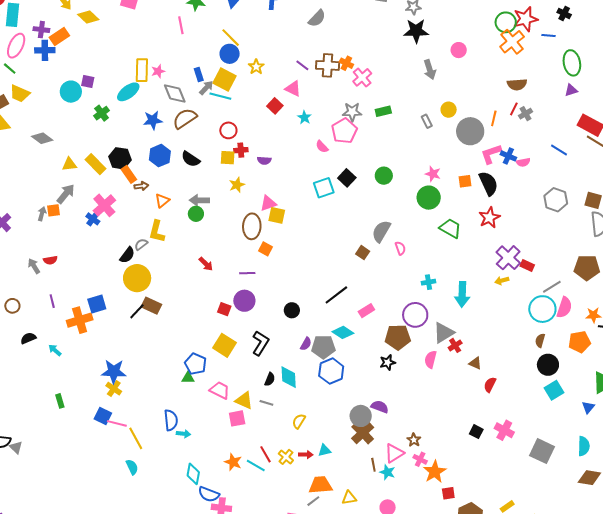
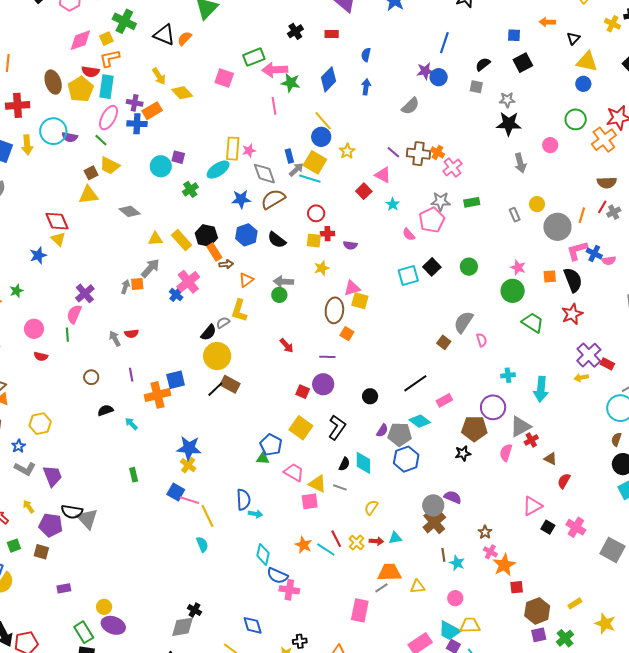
green circle: (506, 22) -> (576, 119), moved
gray triangle: (16, 447) -> (87, 519), size x1.6
pink triangle: (394, 453) -> (532, 506), moved

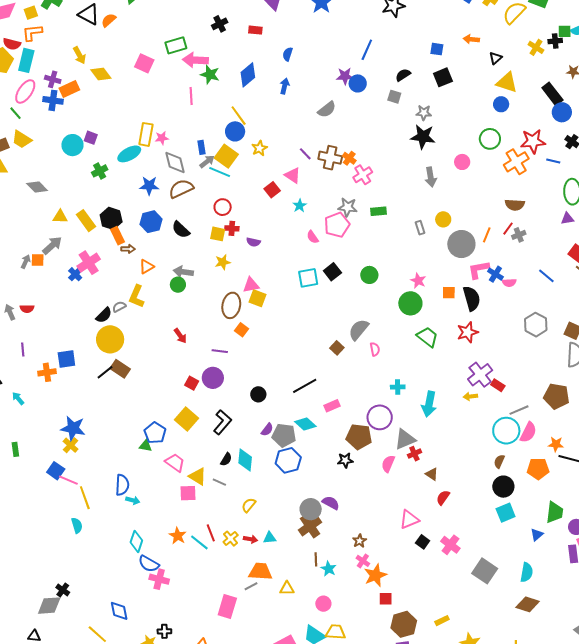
orange cross: (158, 395) -> (47, 372), size x0.7

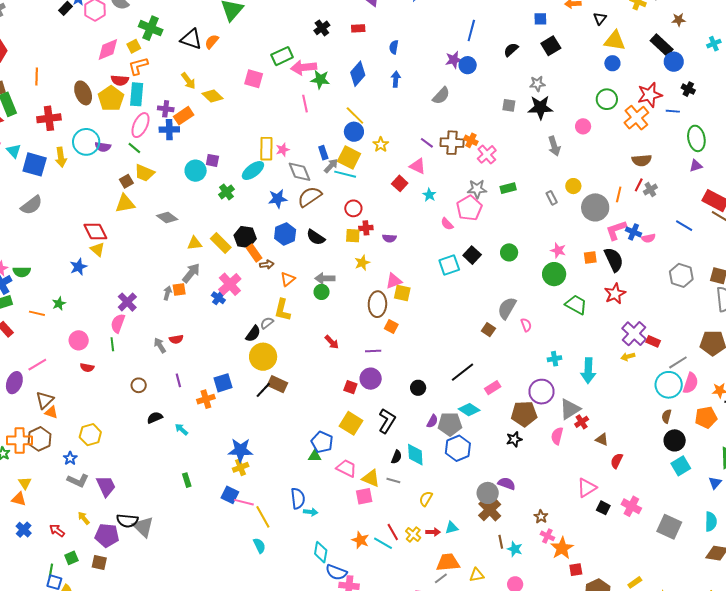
gray square: (394, 97) -> (509, 105), moved
yellow cross: (71, 445) -> (241, 467), turned 35

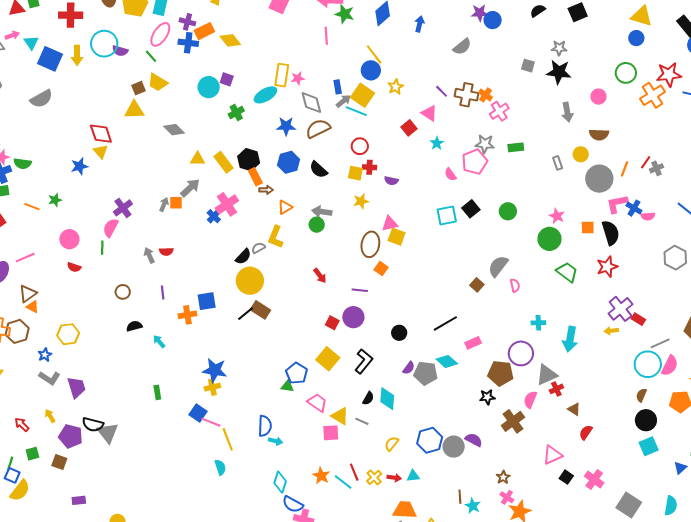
yellow diamond: (212, 96) -> (230, 40), moved
brown semicircle: (642, 160) -> (599, 135), moved
blue hexagon: (458, 448) -> (430, 440), moved
brown cross: (490, 510) -> (513, 421), moved

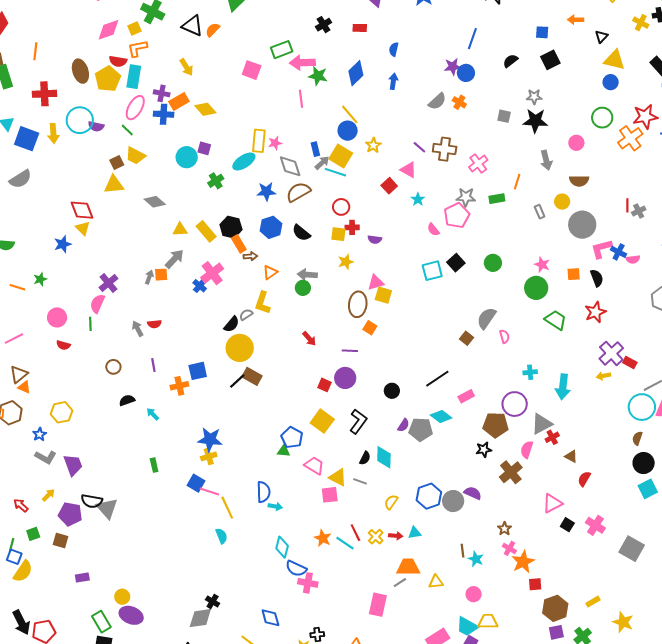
orange cross: (486, 95) -> (459, 102), moved
red line: (646, 162) -> (627, 205), turned -32
orange line: (624, 169) -> (517, 182), moved
black semicircle: (611, 233) -> (597, 278), size x0.7
yellow arrow: (50, 416) -> (48, 495), turned 80

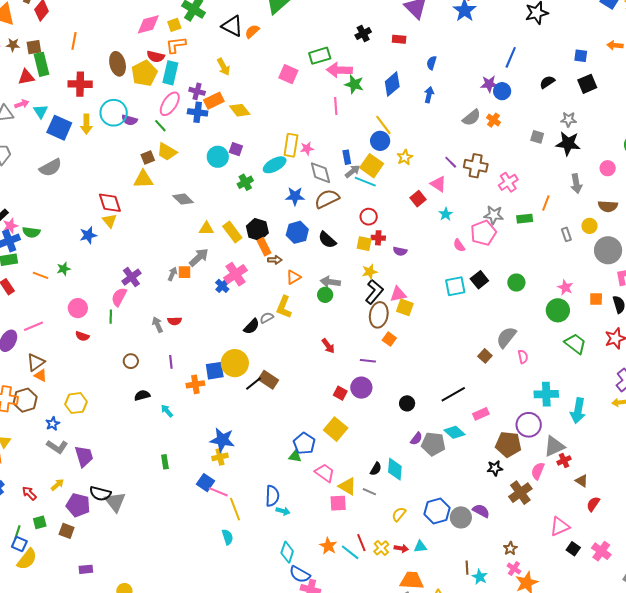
yellow circle: (240, 348) -> (235, 363), moved
cyan cross: (530, 372) -> (546, 394), size x1.6
black L-shape: (358, 421) -> (374, 292), moved

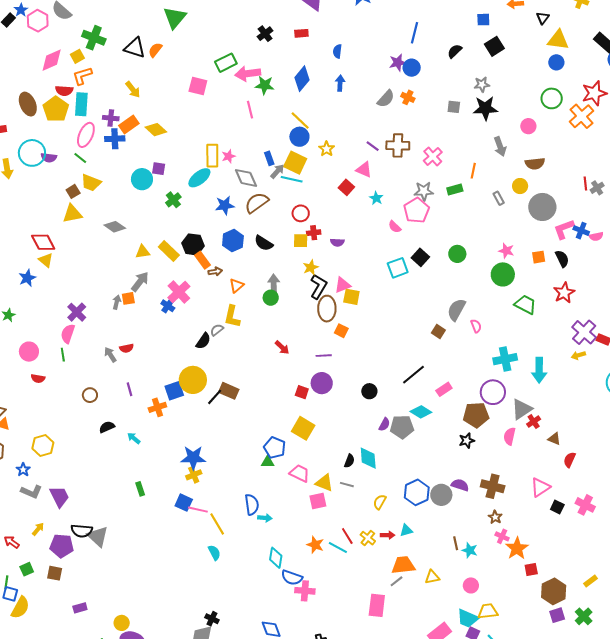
gray arrow: (330, 282) -> (274, 284), turned 90
brown cross: (520, 493) -> (493, 486), moved, turned -30

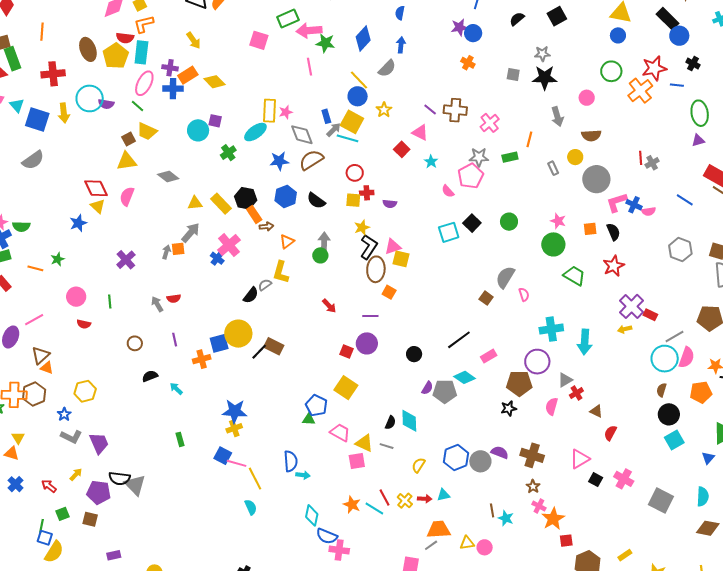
gray semicircle: (386, 99) -> (387, 68), moved
pink semicircle: (68, 334) -> (127, 196), moved
gray triangle: (522, 409) -> (565, 380), size x0.7
pink circle: (471, 585) -> (485, 547), moved

